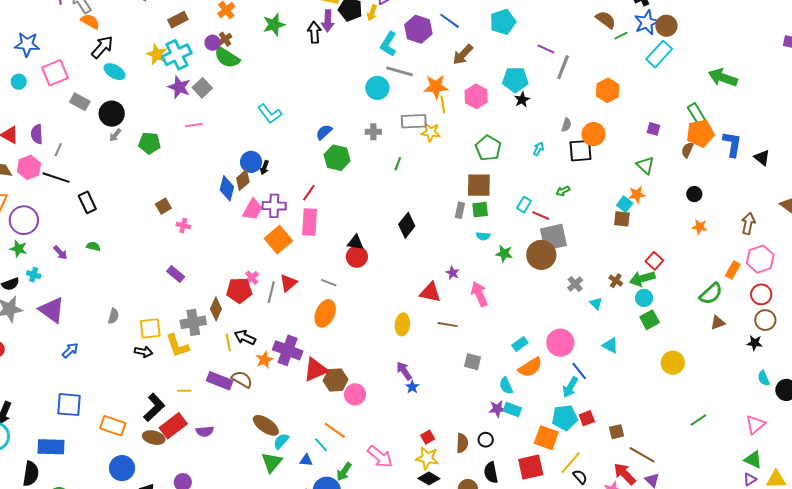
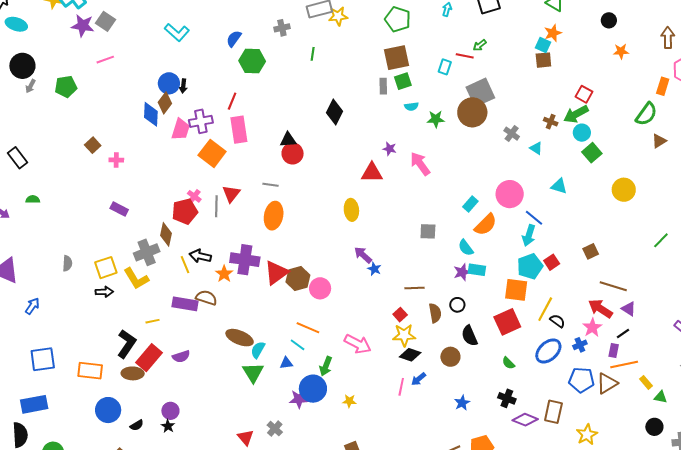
red line: (541, 216) -> (465, 56), moved
brown line: (448, 325) -> (414, 288), moved
brown square: (616, 432) -> (591, 251), moved

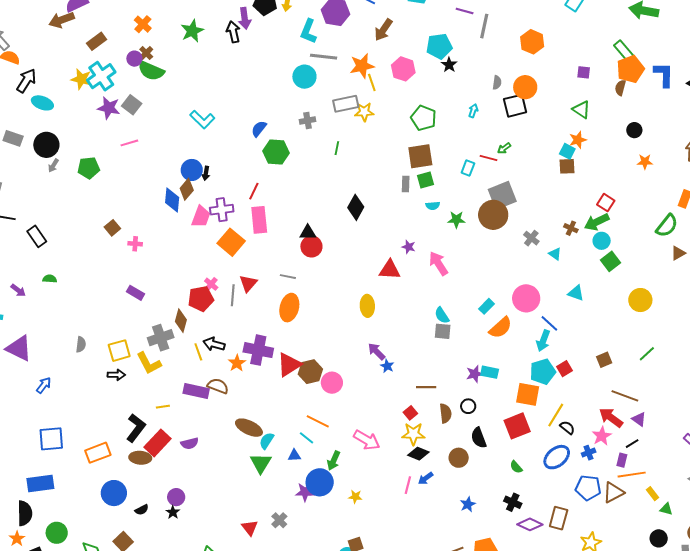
green line: (661, 240) -> (647, 354), moved
cyan semicircle: (466, 248) -> (442, 315), moved
orange rectangle: (90, 371) -> (98, 453), turned -30

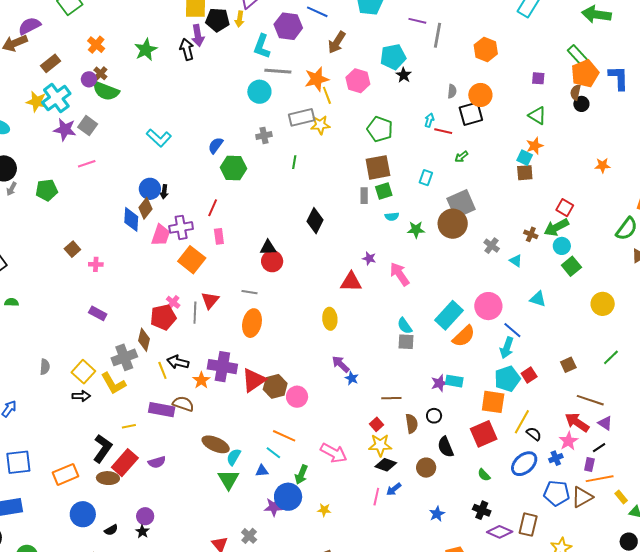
black circle: (634, 130) -> (581, 104), moved
red line: (489, 158) -> (443, 131), moved
pink rectangle: (259, 220) -> (219, 236), size x0.6
cyan rectangle: (486, 306) -> (449, 315), size x1.8
yellow square: (119, 351) -> (83, 372), turned -30

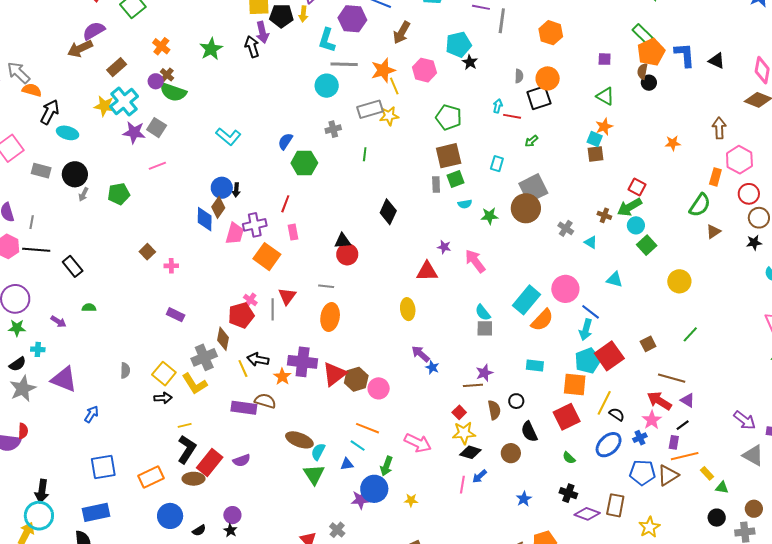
red square: (529, 375) -> (609, 356), size x1.8
purple star: (439, 383) -> (484, 373), moved
yellow line: (129, 426) -> (185, 425), moved

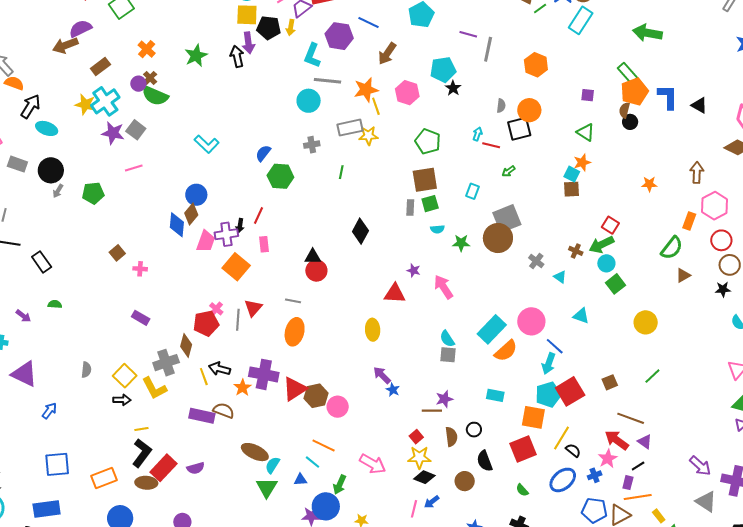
black arrow: (236, 190) -> (240, 225), moved

